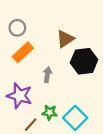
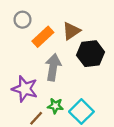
orange rectangle: (23, 52) -> (43, 37), moved
gray arrow: (47, 75) -> (53, 67), size x1.6

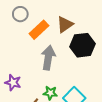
purple star: (25, 89) -> (13, 83), moved, size x0.7

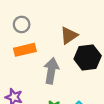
orange rectangle: (39, 30) -> (25, 50), moved, turned 30

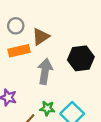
brown triangle: (69, 35) -> (41, 37), moved

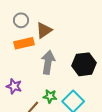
black hexagon: (81, 58) -> (84, 64), moved

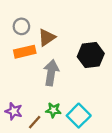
black hexagon: (84, 64) -> (91, 55), moved
purple star: (14, 86) -> (14, 111), moved

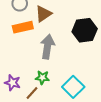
green star: (53, 110) -> (42, 78), moved

